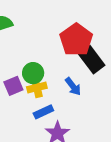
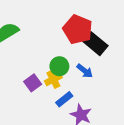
green circle: (33, 73) -> (59, 66), moved

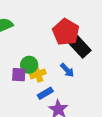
green circle: (59, 66) -> (29, 65), moved
purple square: (33, 83) -> (19, 75), turned 32

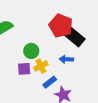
green circle: (29, 65) -> (31, 51), moved
blue arrow: (67, 70) -> (66, 59), turned 144

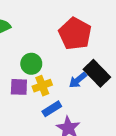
black rectangle: (75, 37) -> (97, 73), moved
blue arrow: (66, 59) -> (78, 80), turned -48

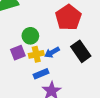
blue arrow: (78, 80) -> (52, 52), moved
purple square: (19, 87) -> (18, 53), turned -32

